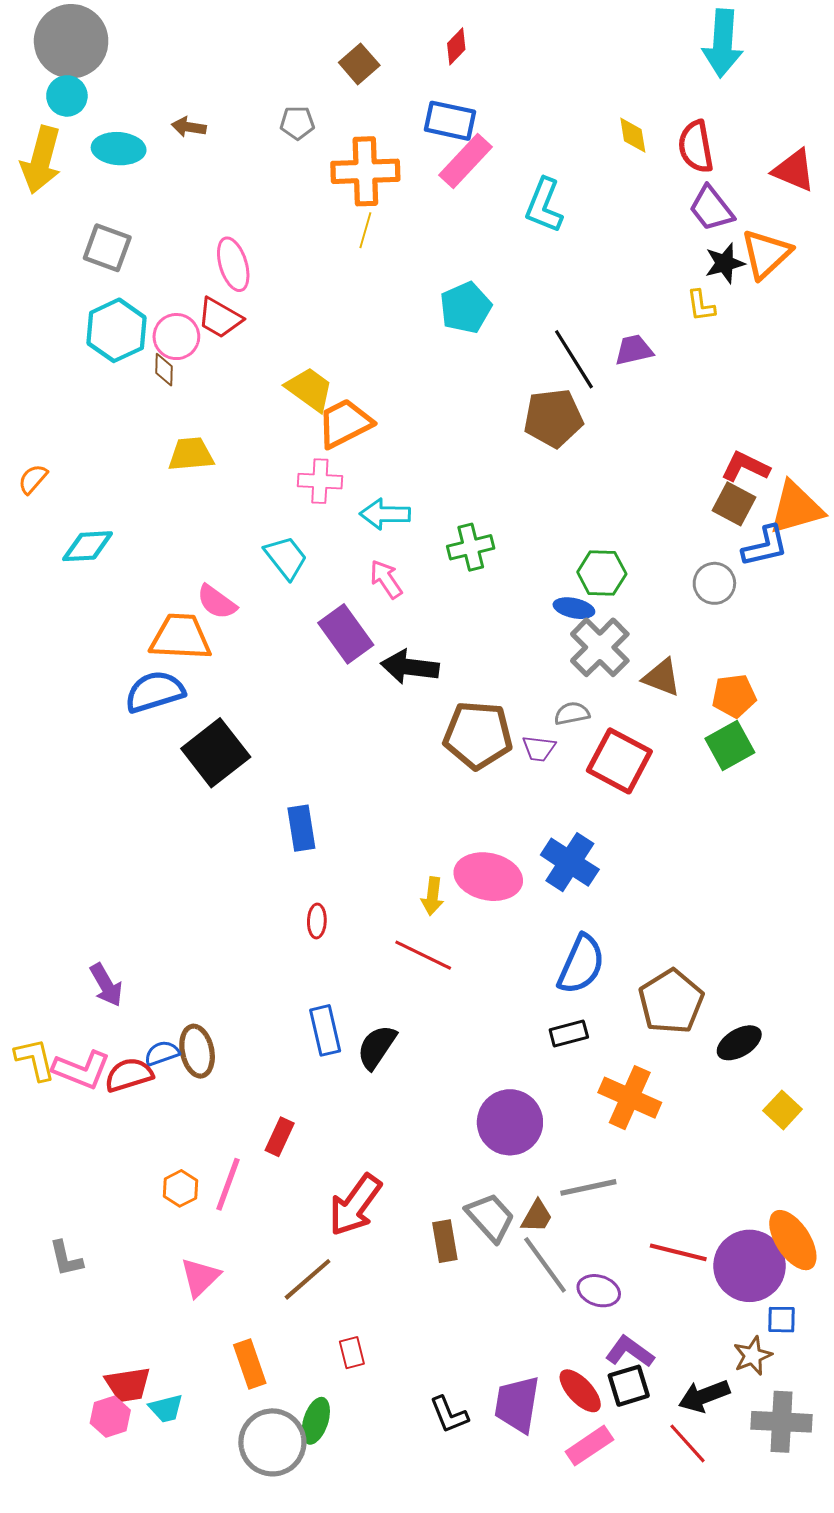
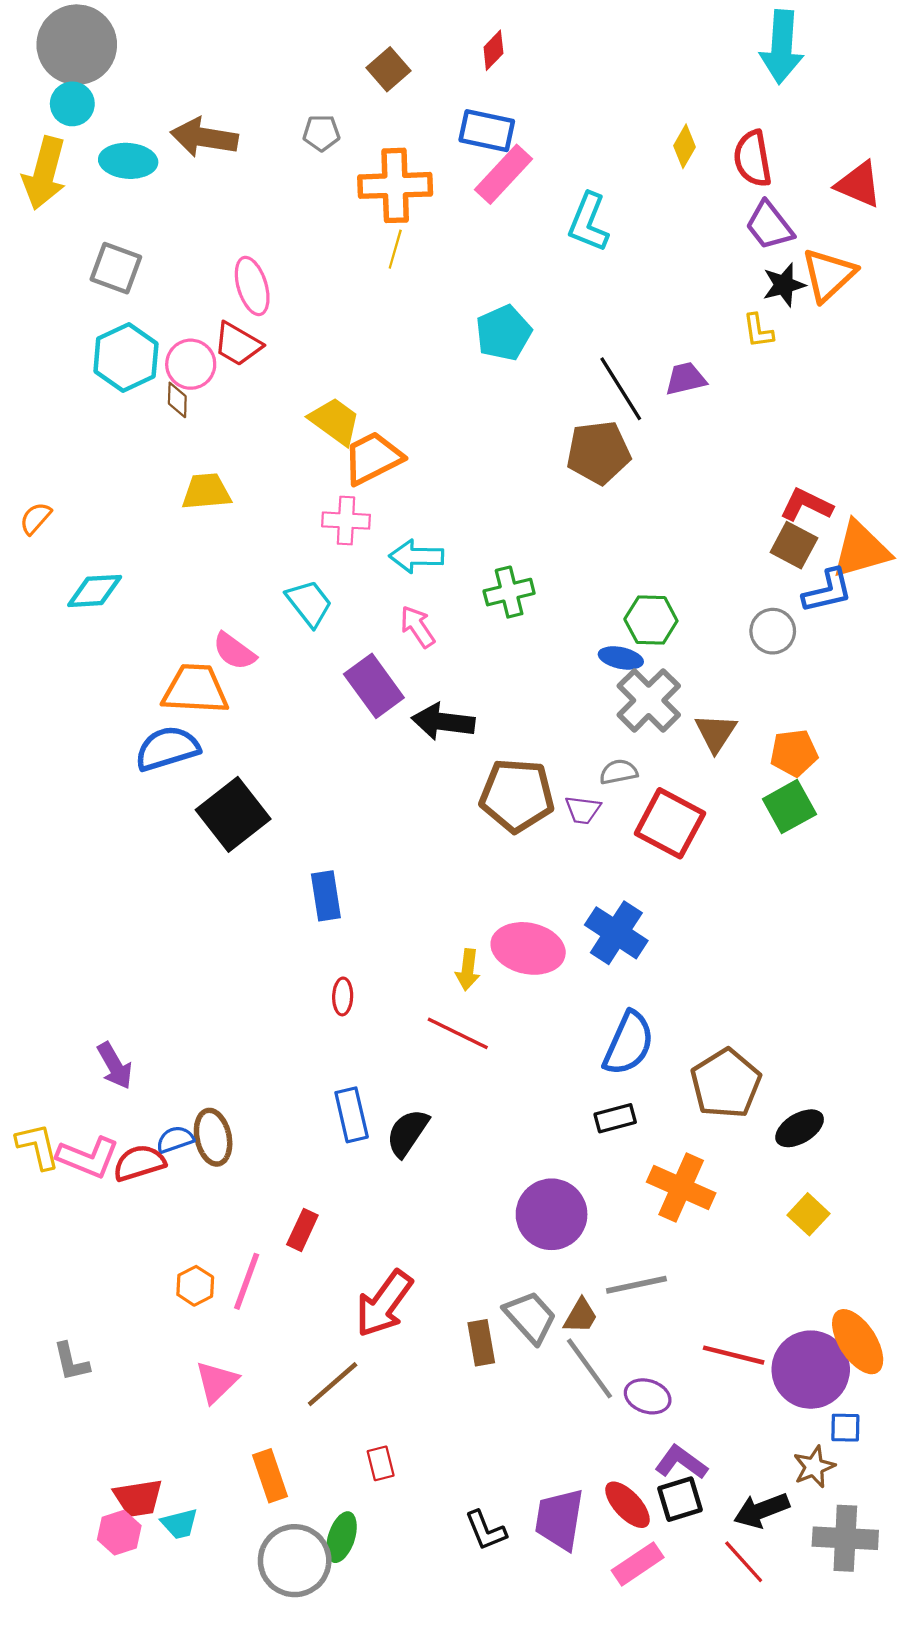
brown arrow: (189, 127) -> (204, 137), size x1.8
yellow diamond: (633, 135) -> (684, 146), turned 39
brown triangle: (662, 677) -> (716, 733), turned 42
yellow square: (783, 1110) -> (808, 1214), moved

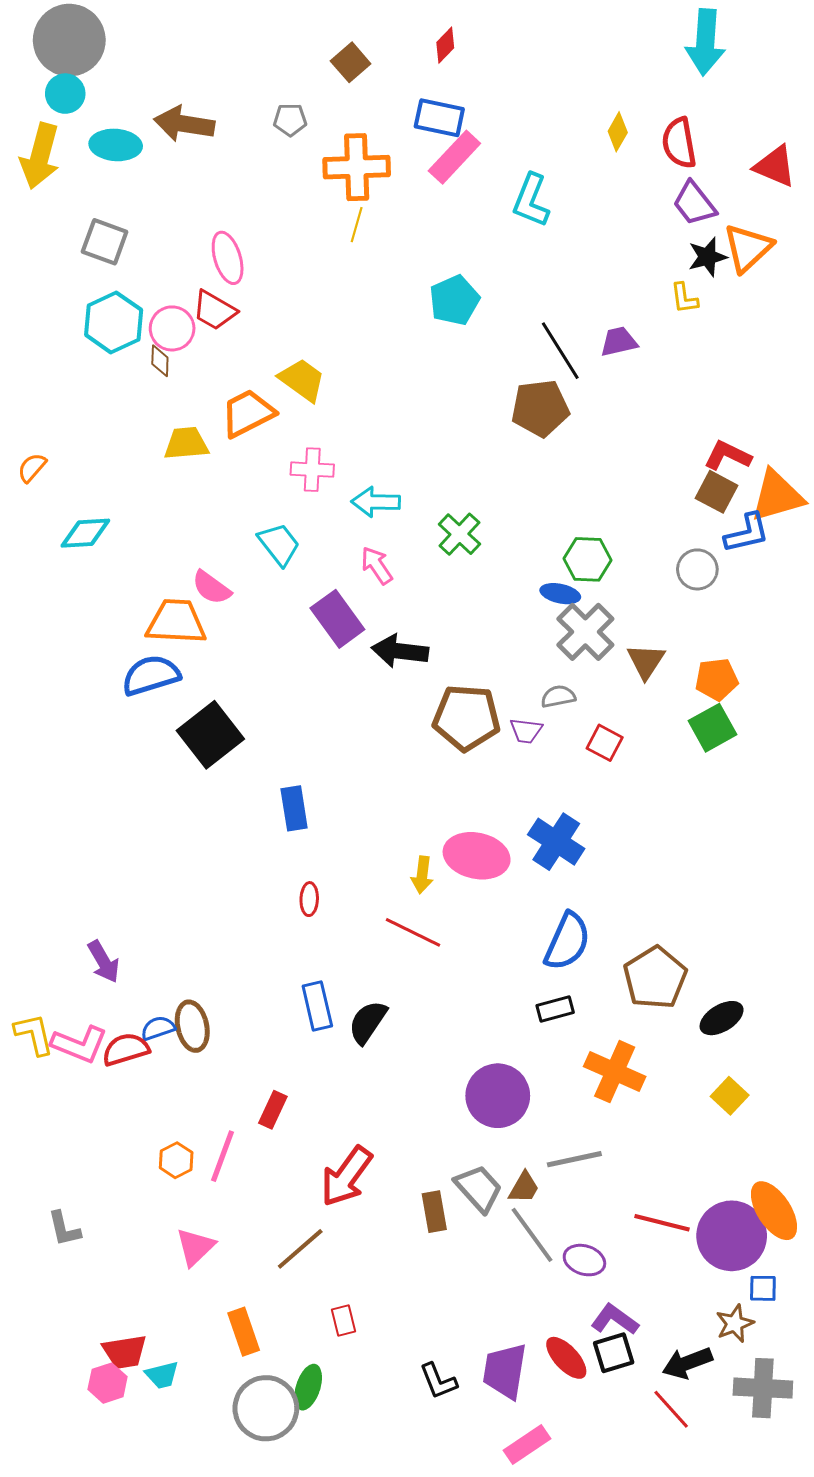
orange trapezoid: (373, 458) -> (248, 413), moved
green cross: (509, 592) -> (459, 534), turned -33
red square: (670, 823) -> (605, 743), size x0.6
pink rectangle: (638, 1564) -> (527, 1445), moved

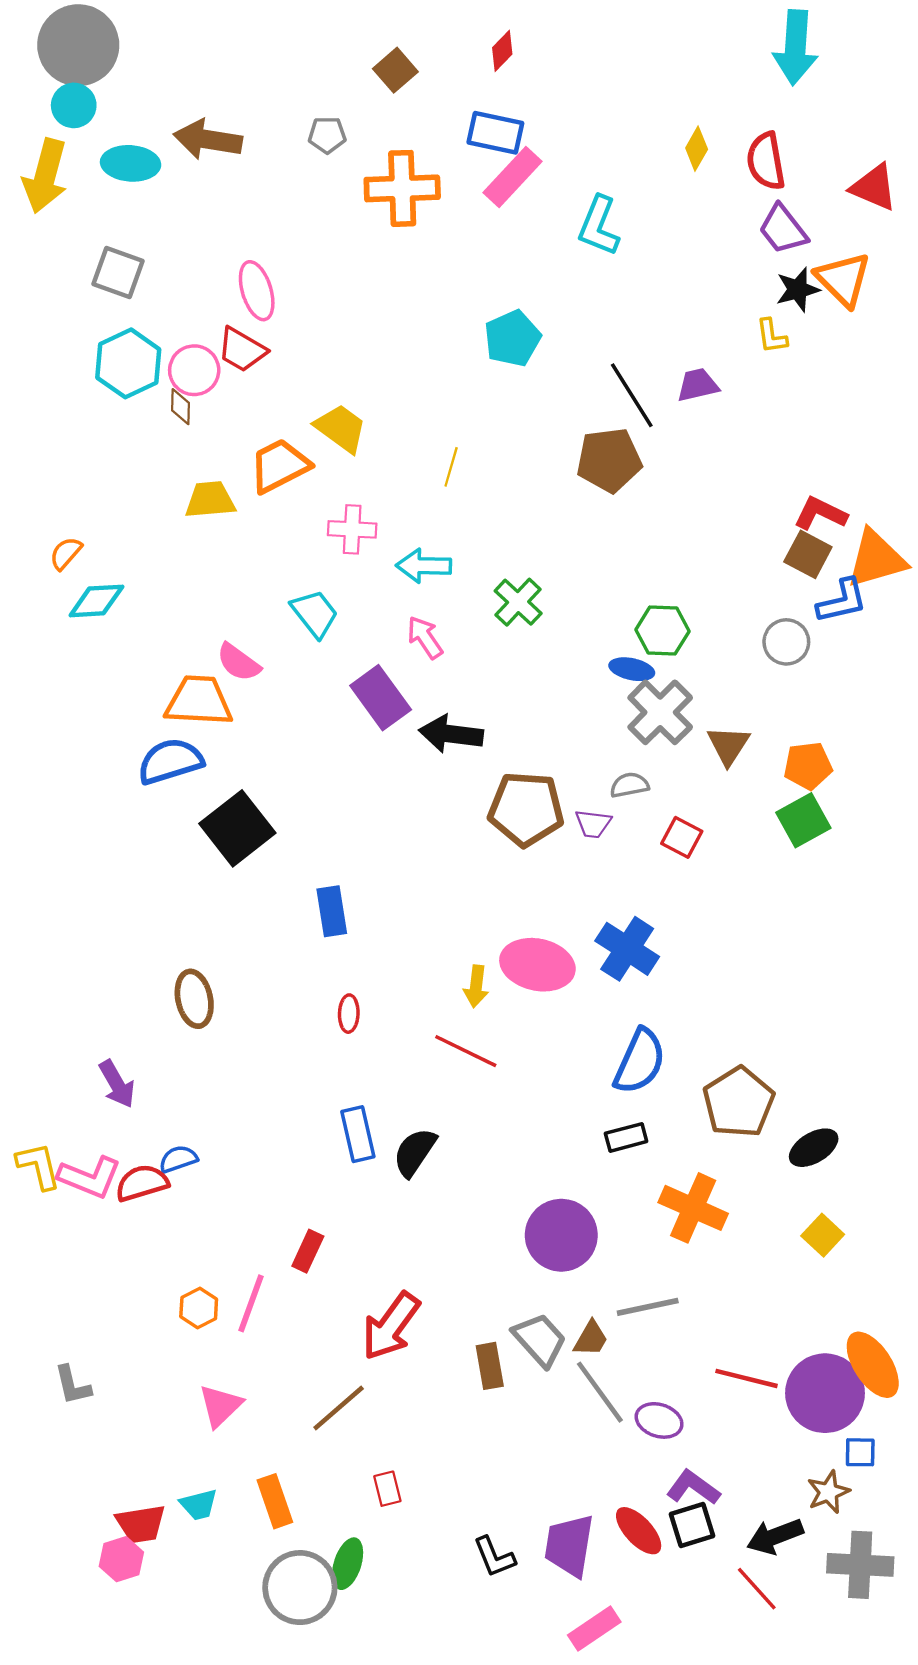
yellow line: (357, 225) -> (451, 467), moved
orange triangle: (748, 248) -> (843, 279), turned -32
orange semicircle: (32, 468) -> (66, 553), moved
brown ellipse: (192, 1026) -> (194, 999), moved
cyan trapezoid: (162, 1375) -> (199, 1505), moved

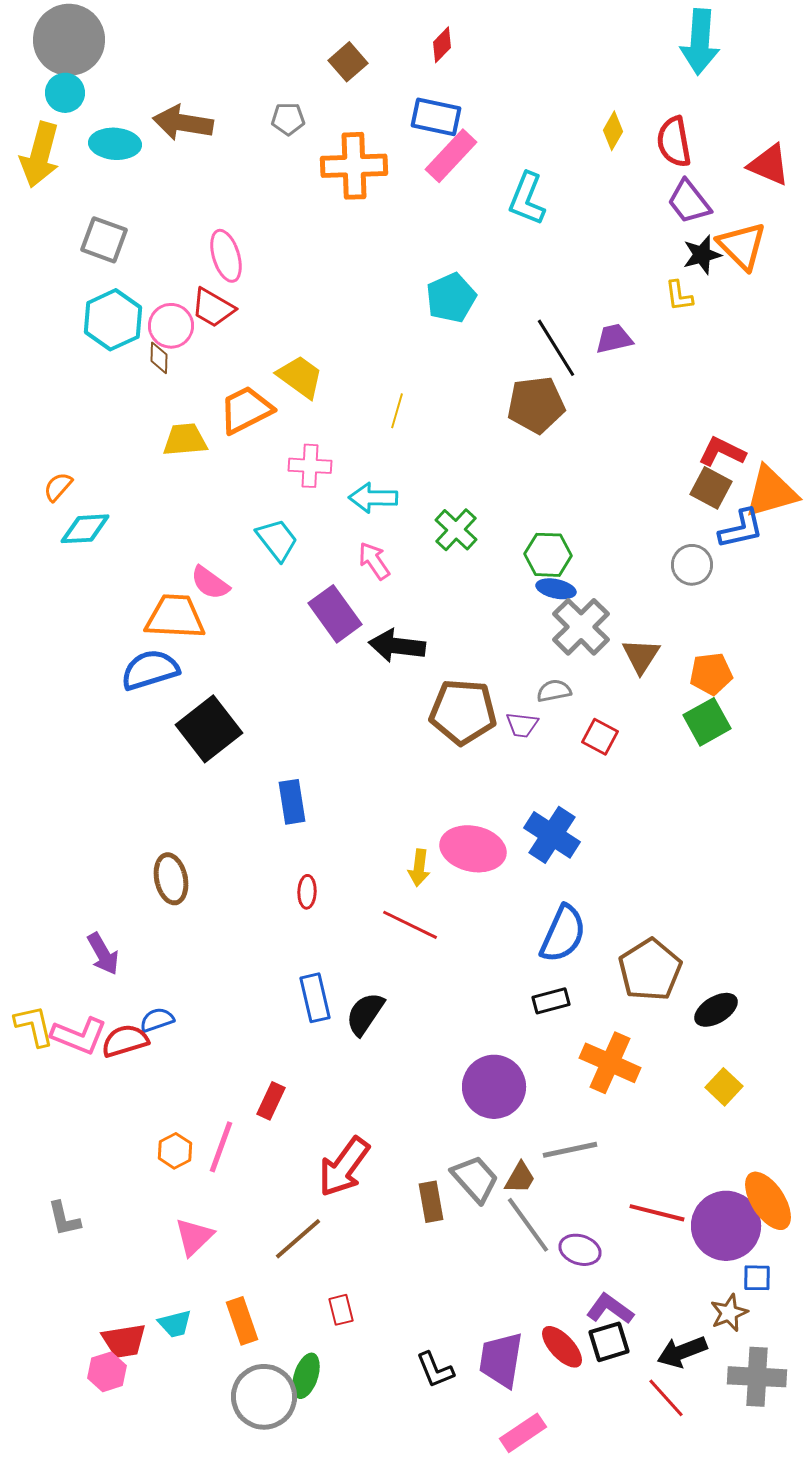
green hexagon: (662, 631) -> (548, 555), moved

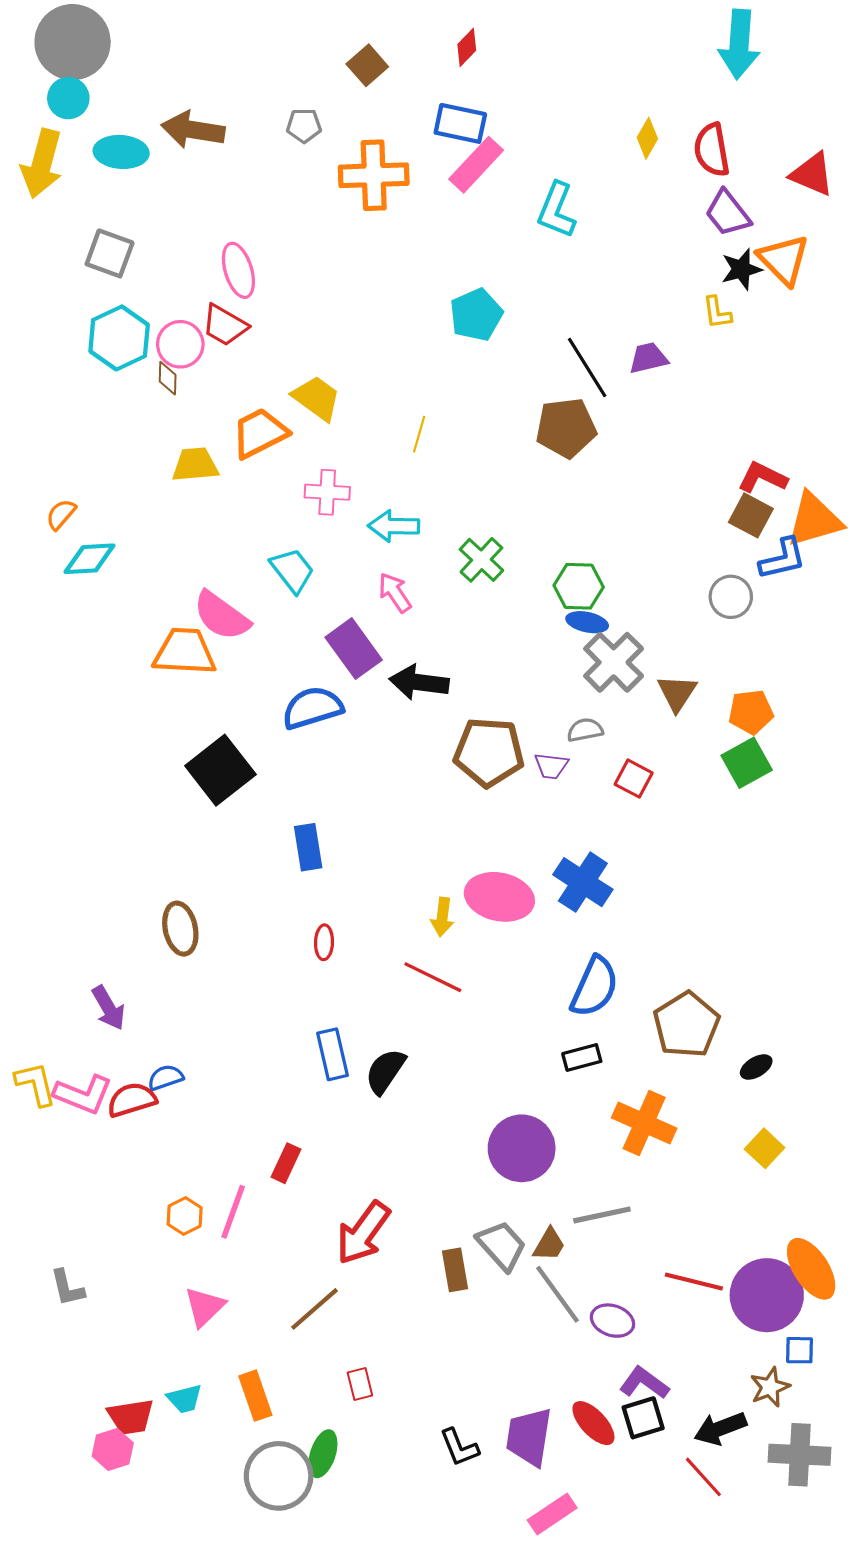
pink semicircle: (210, 583) -> (222, 616), size x1.4
blue semicircle: (150, 670) -> (312, 708), moved
black ellipse: (716, 1010) -> (756, 1067), size x0.7

